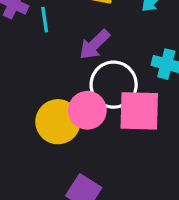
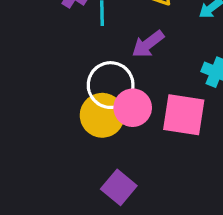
white circle: (114, 85) -> (111, 85), moved

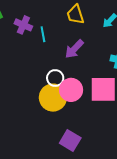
white circle: (111, 85) -> (55, 78), size x0.6

